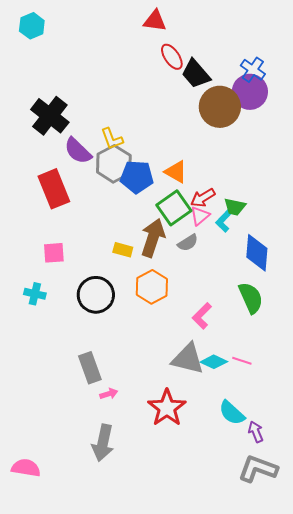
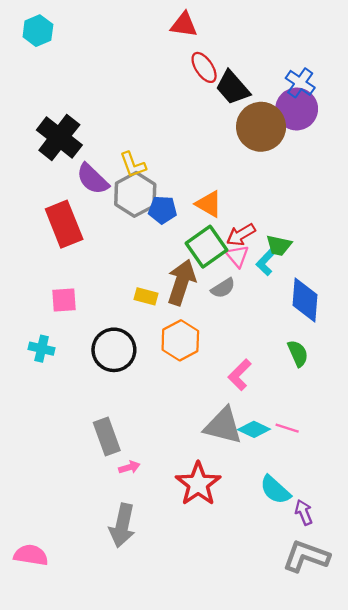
blue pentagon: (137, 177) -> (163, 210), size x0.7
pink triangle: (200, 216) -> (237, 256), turned -30
green semicircle: (251, 298) -> (298, 353), size x0.7

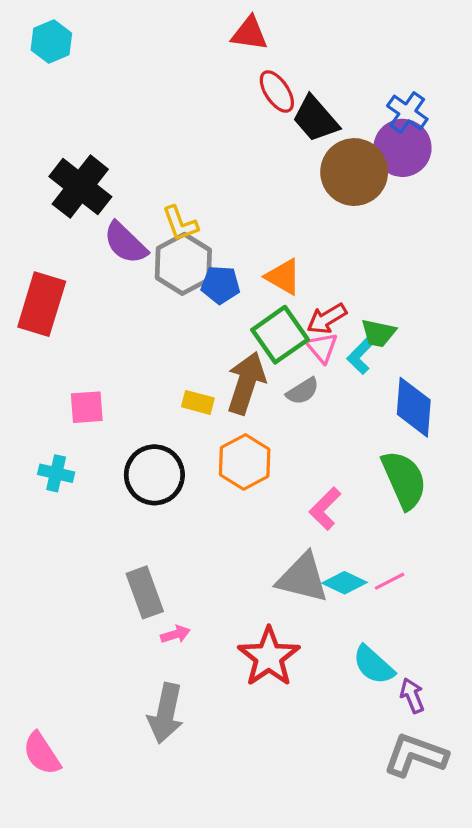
red rectangle: (64, 224) -> (42, 304), moved, turned 39
green semicircle: (298, 353) -> (404, 480), size x1.6
pink line: (287, 428) -> (390, 581), turned -45
pink semicircle: (31, 555) -> (42, 754), turned -132

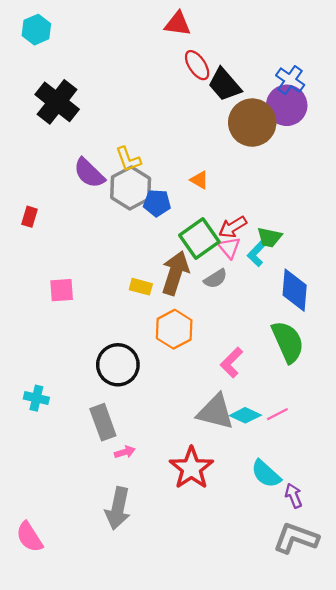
black cross: (80, 187) -> (57, 102), moved
orange triangle: (283, 277) -> (199, 180), moved, size x0.7
red rectangle: (42, 304) -> (29, 217), size x0.5
cyan cross: (56, 473) -> (36, 398), moved
black circle: (154, 475) -> (118, 365), moved

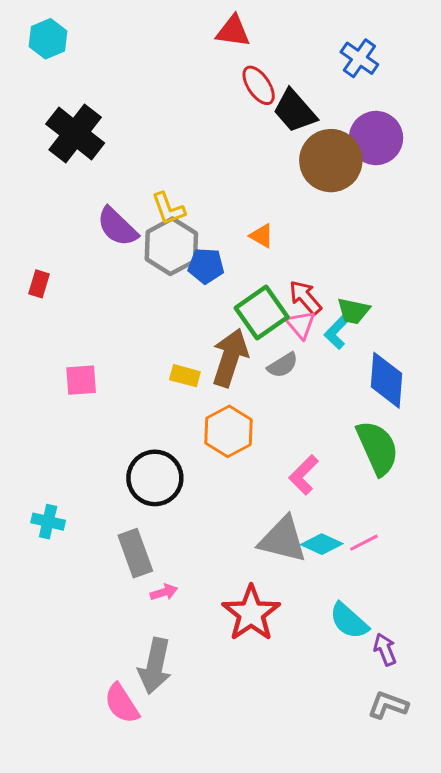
blue cross: (290, 80) -> (359, 58), moved
red arrow: (233, 227) -> (305, 297), turned 80
pink semicircle: (29, 537) -> (122, 704), moved
gray L-shape: (296, 538) -> (388, 705), size x0.7

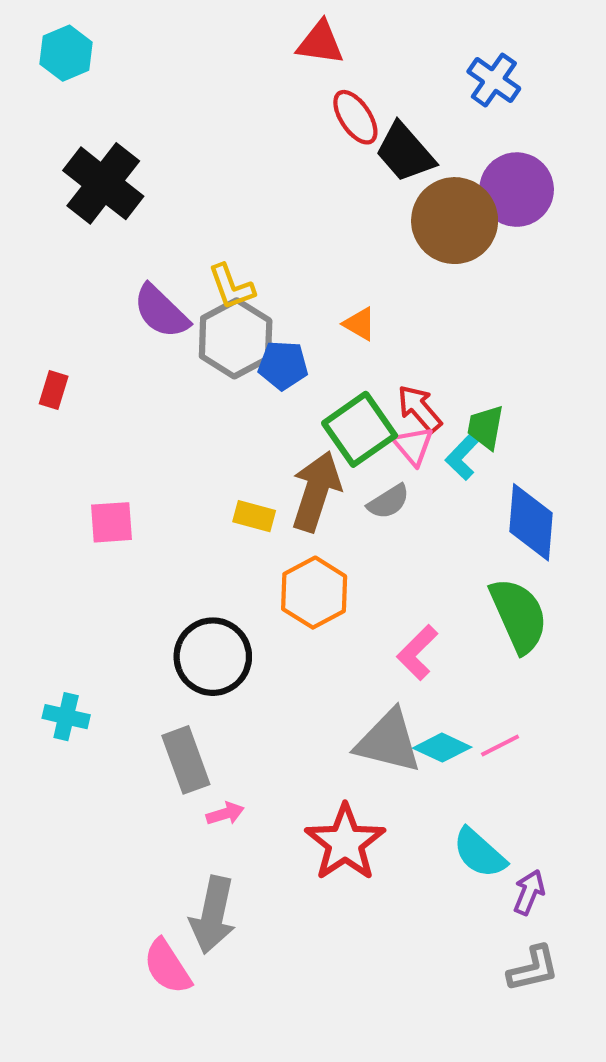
green trapezoid: (353, 311) -> (486, 427), turned 88
purple arrow: (385, 649) -> (529, 892), turned 44
gray L-shape: (388, 705) -> (533, 969), turned 147

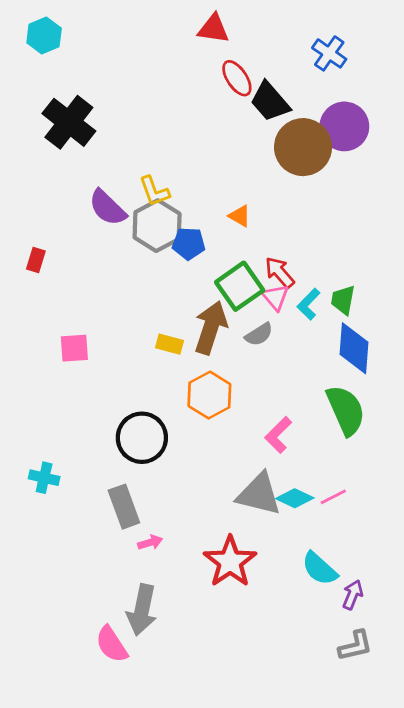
green trapezoid: (486, 427) -> (343, 300), moved

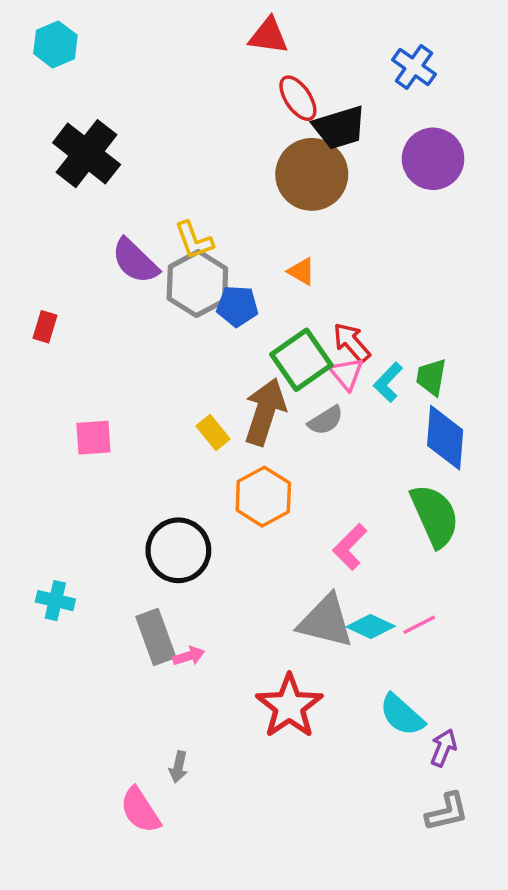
black trapezoid: (270, 102) -> (339, 128), turned -66
brown circle: (303, 147) -> (312, 174), moved
yellow rectangle: (169, 344) -> (213, 433), turned 36
pink arrow: (150, 542) -> (189, 656), moved
gray arrow: (142, 610) -> (178, 767), size x0.5

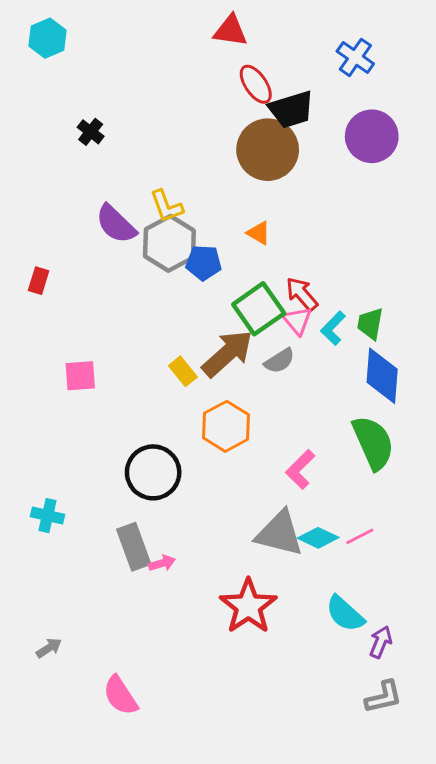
black cross: (87, 154) -> (91, 132), moved, size x0.5
brown arrow: (265, 412) -> (227, 353), turned 30
gray arrow: (178, 767) -> (49, 648), moved, turned -135

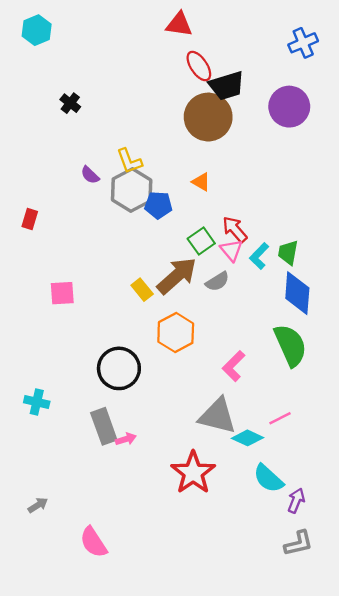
blue cross: (355, 57) -> (303, 43), moved, turned 32
purple semicircle: (116, 224) -> (90, 175), size x0.6
green square: (259, 309) -> (201, 241), size x0.7
cyan diamond: (318, 538) -> (248, 438), moved

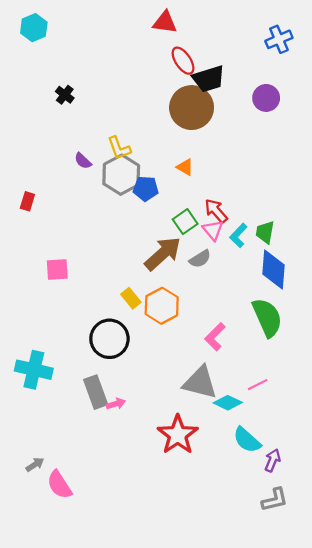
purple circle: (289, 107) -> (266, 98), size x0.7
yellow rectangle: (142, 290) -> (131, 298), moved
cyan cross: (37, 402) -> (34, 370), size x1.6
pink semicircle: (93, 542) -> (59, 485), moved

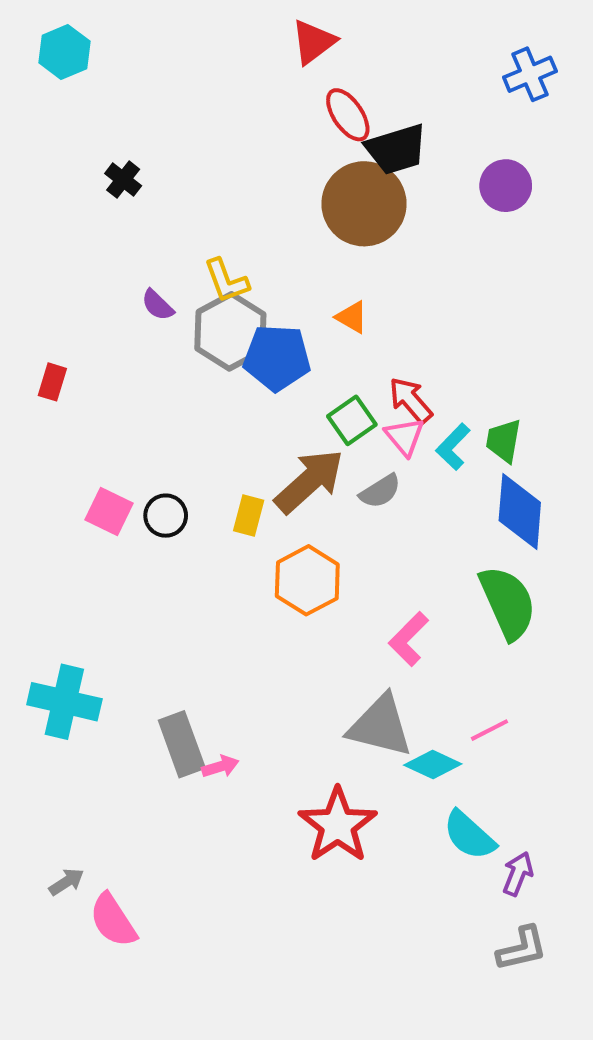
red triangle: (165, 22) -> (313, 42), turned -45
blue pentagon: (146, 189) -> (277, 358), size x1.4
pink square: (57, 270) -> (109, 511), turned 30
yellow rectangle: (131, 298) -> (249, 516), moved, turned 54
black circle: (109, 339) -> (166, 516), moved, size x0.6

